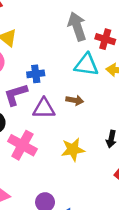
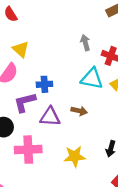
gray arrow: (77, 26) -> (85, 43), size x0.6
pink cross: (22, 145) -> (28, 150), turned -35

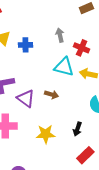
blue cross: (44, 84) -> (25, 45), moved
purple triangle: (50, 117) -> (26, 98), turned 30

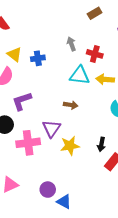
purple triangle: (26, 98) -> (51, 128), moved, turned 36
black arrow: (77, 129) -> (101, 144), moved

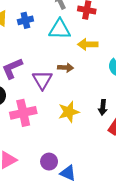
cyan triangle: (80, 75) -> (60, 29), moved
yellow arrow: (105, 79) -> (88, 44), moved
purple triangle: (51, 128) -> (42, 80), moved

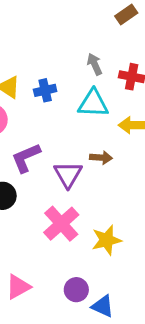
yellow star: (69, 112) -> (106, 240), moved
pink cross: (23, 113) -> (61, 224), moved, turned -30

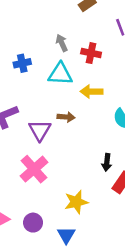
yellow star: (106, 240) -> (76, 202), moved
purple circle: (76, 290) -> (33, 223), moved
blue triangle: (103, 306) -> (66, 235), turned 36

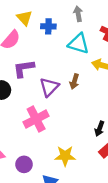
gray arrow: (62, 43) -> (78, 14), moved
brown arrow: (66, 117) -> (74, 81), turned 88

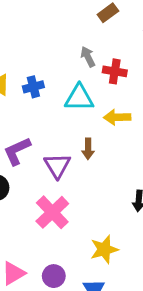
gray arrow: (78, 14) -> (88, 57), moved

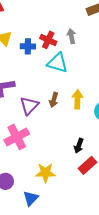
red cross: (115, 71) -> (48, 40), moved
yellow arrow: (117, 117) -> (77, 99), moved, turned 78

